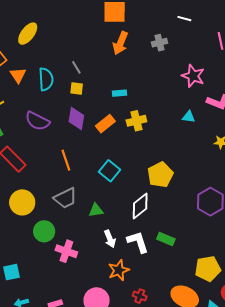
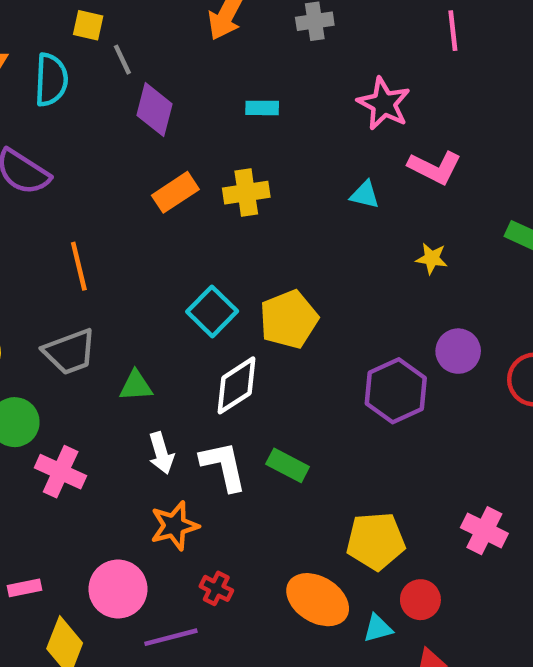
yellow square: (77, 88) -> (88, 25), moved
cyan rectangle: (119, 93) -> (262, 108), moved
purple diamond: (76, 118) -> (155, 110), moved
cyan square: (109, 171) -> (212, 311), moved

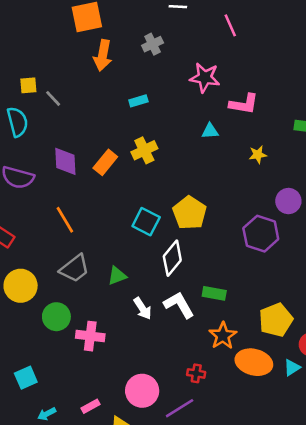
purple diamond: (155, 110) -> (65, 161), moved
orange star: (174, 526) -> (223, 336), moved

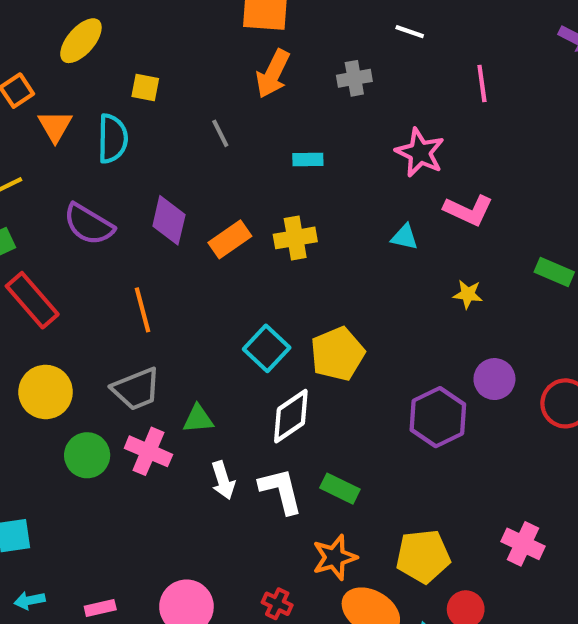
gray line: (53, 98) -> (220, 133), moved
pink cross: (90, 336) -> (148, 451), moved

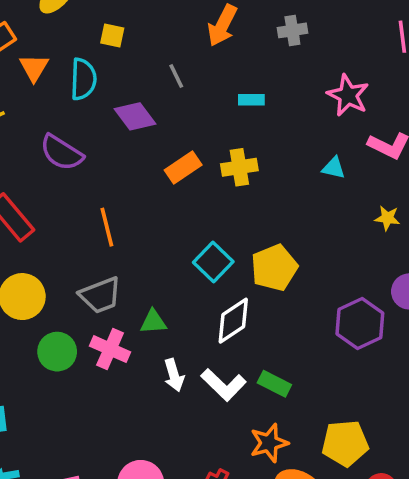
purple diamond: (169, 220) -> (135, 116), moved, turned -51
white L-shape: (281, 491) -> (224, 385), turned 147

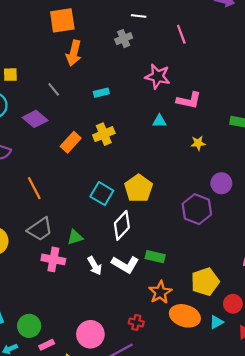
gray cross: (292, 30) -> (124, 39), moved
green circle: (57, 352) -> (29, 326), moved

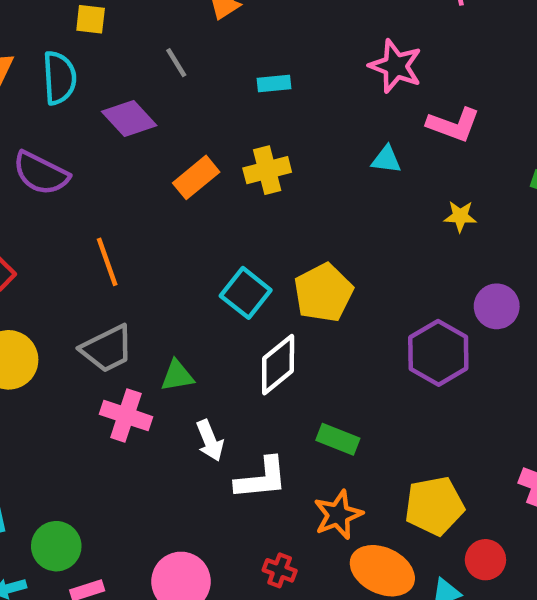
white L-shape: (125, 264) -> (261, 478), moved, turned -44

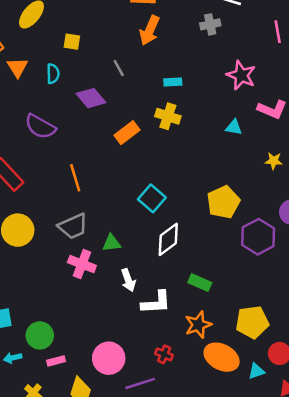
cyan semicircle: (59, 78) -> (53, 74), size x0.7
yellow cross: (267, 170) -> (168, 116), moved, turned 30
yellow pentagon: (323, 293) -> (223, 202), moved

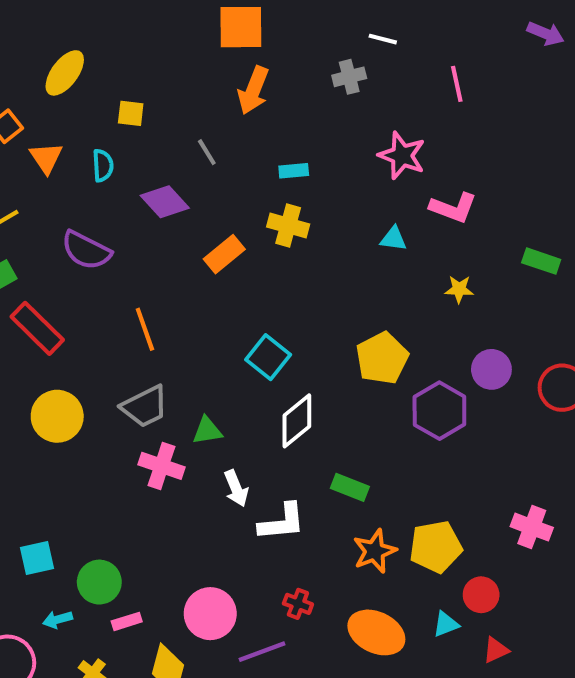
orange star: (198, 325) -> (375, 551), moved
orange ellipse: (222, 357) -> (376, 632), moved

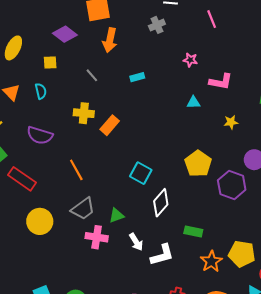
pink star: (402, 156) -> (190, 60), size x0.6
purple diamond: (165, 202) -> (65, 34), moved
yellow cross: (288, 226) -> (84, 113), moved
yellow pentagon: (436, 547) -> (242, 254), turned 30

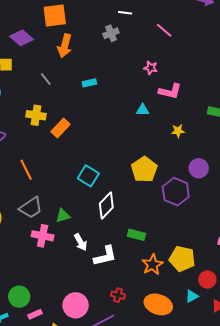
pink line: (212, 19) -> (164, 30), turned -30
pink star: (190, 60) -> (151, 68), moved

